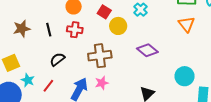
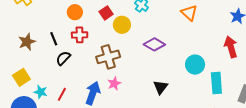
red square: (104, 12) -> (106, 13), turned 32
black semicircle: (57, 59) -> (63, 58), moved

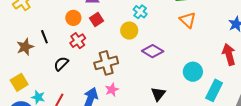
red square: (106, 13) -> (96, 19), moved
yellow circle: (122, 25) -> (129, 31), moved
red cross: (80, 35) -> (78, 41), turned -35
black line: (54, 39) -> (44, 37), moved
cyan rectangle: (216, 83) -> (214, 90), turned 30

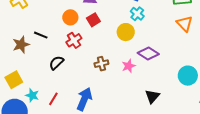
black line: (44, 37) -> (41, 35), turned -48
brown cross: (106, 63) -> (101, 64), size x0.6
pink star: (112, 90) -> (129, 66), moved

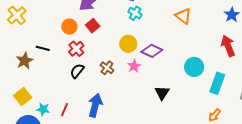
yellow circle: (126, 32) -> (128, 44), moved
black semicircle: (56, 63) -> (77, 71), moved
brown cross: (101, 64) -> (107, 68), turned -32

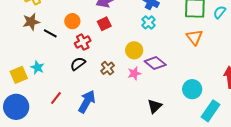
orange circle: (69, 27) -> (72, 21), moved
brown star: (25, 61) -> (31, 22), moved
cyan star: (43, 109) -> (37, 67), moved

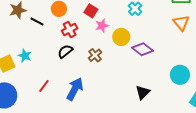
red square: (104, 24) -> (91, 11), turned -32
pink star: (134, 73) -> (102, 26), moved

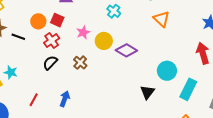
red square: (91, 11) -> (57, 20), moved
blue arrow: (75, 89) -> (65, 99), size x0.7
black triangle: (143, 92) -> (147, 92), moved

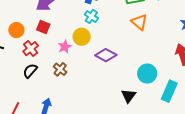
red square: (57, 20) -> (43, 27), moved
pink star: (83, 32) -> (65, 47), moved
yellow circle: (104, 41) -> (82, 37), moved

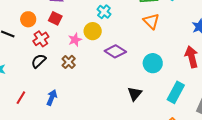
cyan circle: (147, 74) -> (153, 63), moved

